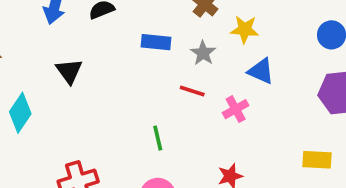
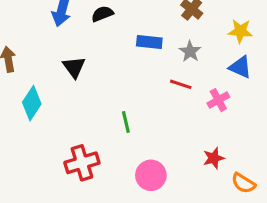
yellow star: (245, 29) -> (240, 31), moved
green line: (158, 138) -> (126, 122), moved

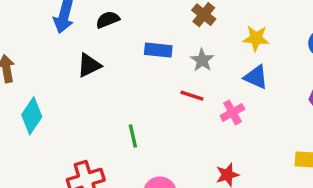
black triangle: (74, 67) -> (89, 65), moved, turned 40

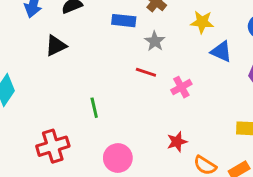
blue rectangle: (158, 50) -> (124, 21), moved
blue triangle: (256, 77) -> (221, 52), moved

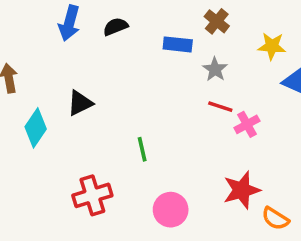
black triangle: (56, 46) -> (80, 103), moved
red line: (146, 72) -> (220, 107), moved
red star: (177, 142) -> (242, 190), size x1.5

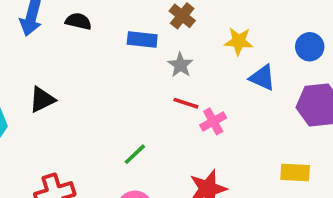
black semicircle: (115, 27) -> (78, 21), turned 35
green line: (142, 149) -> (135, 154), moved, turned 60

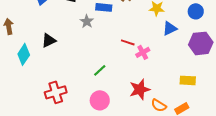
gray star: (180, 65) -> (87, 21), moved
blue triangle: (262, 78) -> (170, 28), turned -49

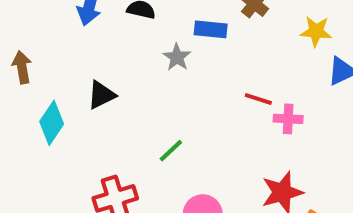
pink cross: (143, 52) -> (288, 119), turned 32
green line: (100, 70) -> (171, 151), moved

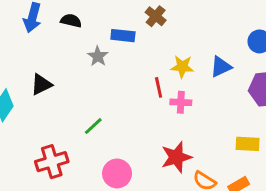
yellow star: (316, 31) -> (182, 67), moved
red line: (258, 99) -> (159, 87), turned 60

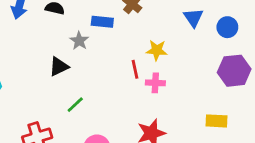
blue triangle: (221, 67) -> (193, 18), moved, turned -40
black triangle: (41, 84) -> (59, 67), moved

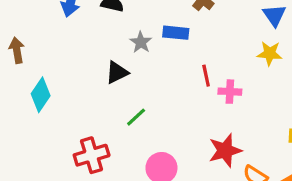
blue rectangle: (102, 22) -> (176, 33), moved
yellow star: (157, 50) -> (270, 53), moved

